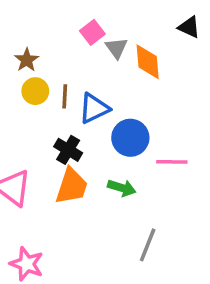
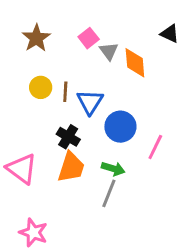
brown star: (27, 60) -> (36, 38), moved, size x1.4
blue triangle: (94, 108) -> (90, 102), turned -32
pink line: (172, 162) -> (155, 147), turned -65
gray line: (148, 245) -> (109, 193), moved

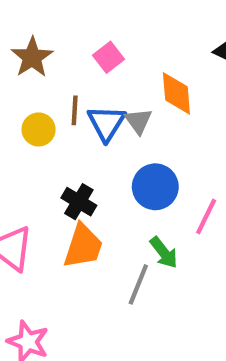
gray triangle: (109, 51) -> (138, 121), moved
brown line: (65, 92) -> (75, 110), moved
blue triangle: (90, 102) -> (106, 123), moved
green arrow: (113, 169) -> (164, 253), moved, turned 35

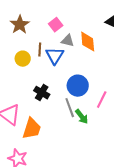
gray triangle: (138, 121) -> (68, 41), moved, turned -40
orange trapezoid: (83, 246) -> (32, 129), moved
gray line: (138, 284) -> (70, 108), moved, turned -42

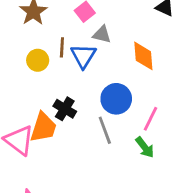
orange diamond: (88, 42) -> (143, 56), moved
green arrow: (82, 117) -> (145, 147), moved
orange trapezoid: (32, 129) -> (43, 127), moved

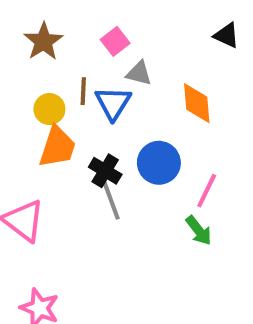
black cross: (65, 109) -> (105, 171), moved
orange trapezoid: (43, 127) -> (57, 147), moved
gray line: (105, 130) -> (111, 201), moved

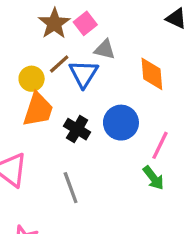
brown star: (43, 41) -> (54, 23), moved
brown line: (83, 91) -> (59, 64), turned 45
gray line: (111, 201) -> (71, 188), moved

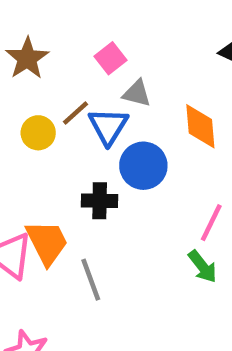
brown star: (54, 23) -> (27, 58), moved
orange trapezoid: (38, 110) -> (47, 242), moved, turned -45
blue circle: (121, 123) -> (143, 166), moved
black cross: (77, 129) -> (100, 201), turned -30

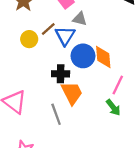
orange diamond: (200, 126) -> (103, 57), moved
orange trapezoid: (47, 242) -> (72, 93), moved

